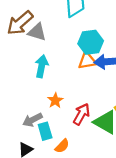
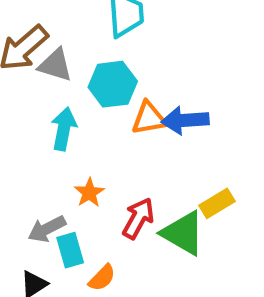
cyan hexagon: (91, 42) -> (113, 84), moved

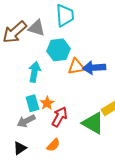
gray triangle: (55, 65) -> (37, 28), moved
red arrow: (138, 218) -> (60, 117), moved
cyan rectangle: (70, 250) -> (32, 103), moved

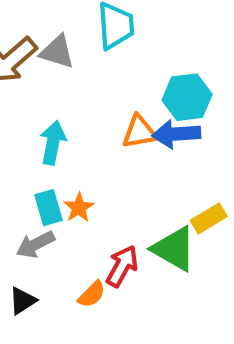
cyan hexagon: (59, 50) -> (187, 97), moved
red arrow: (60, 117) -> (122, 266), moved

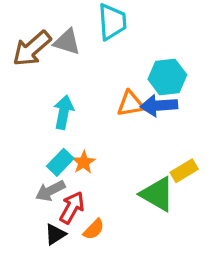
cyan rectangle: (48, 208) -> (60, 162), turned 60
red arrow: (122, 266) -> (72, 208), moved
black triangle: (23, 301) -> (55, 234), moved

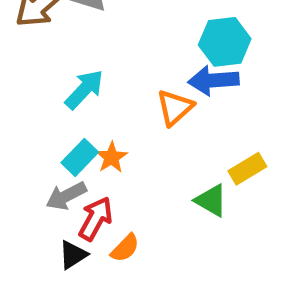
orange triangle: (131, 104) -> (175, 108), moved, turned -32
cyan arrow: (64, 112) -> (84, 89), turned 32
green triangle: (157, 194) -> (211, 200), size x0.7

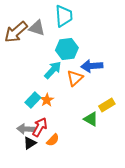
cyan hexagon: (225, 42) -> (67, 49), moved
cyan arrow: (84, 89) -> (53, 70), moved
gray arrow: (66, 196) -> (26, 129), moved, turned 30

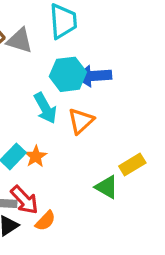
blue arrow: (92, 66) -> (94, 76), moved
cyan arrow: (53, 70) -> (45, 108), turned 108
red arrow: (40, 127) -> (24, 200), turned 108

